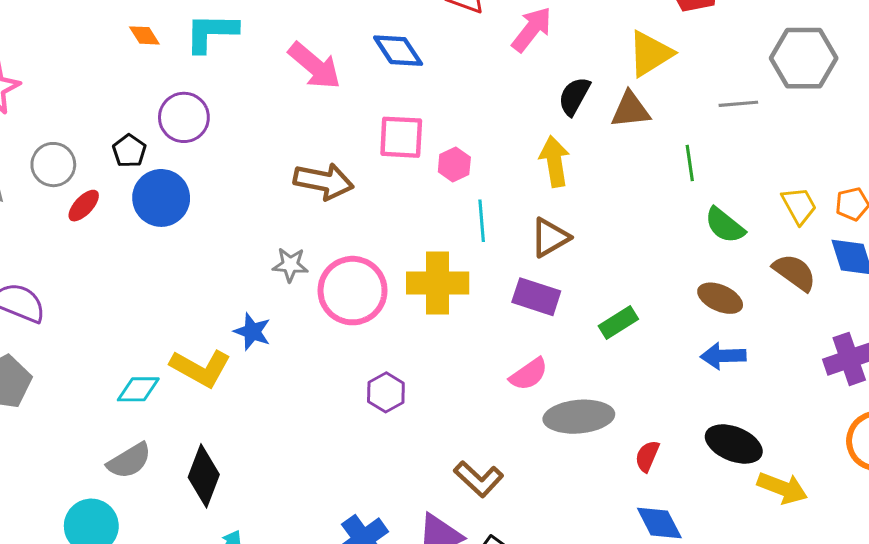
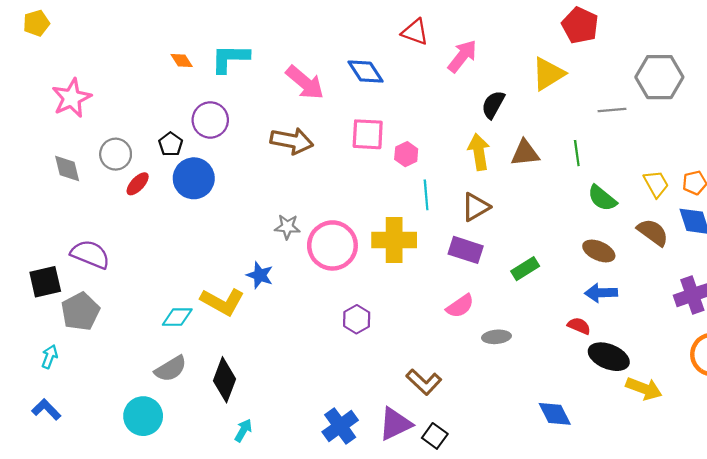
brown triangle: (630, 110) -> (525, 153), moved
brown arrow: (324, 181) -> (292, 141), moved
gray ellipse: (579, 417) -> (496, 337), size x0.6
red semicircle: (647, 456) -> (579, 326), moved, turned 90

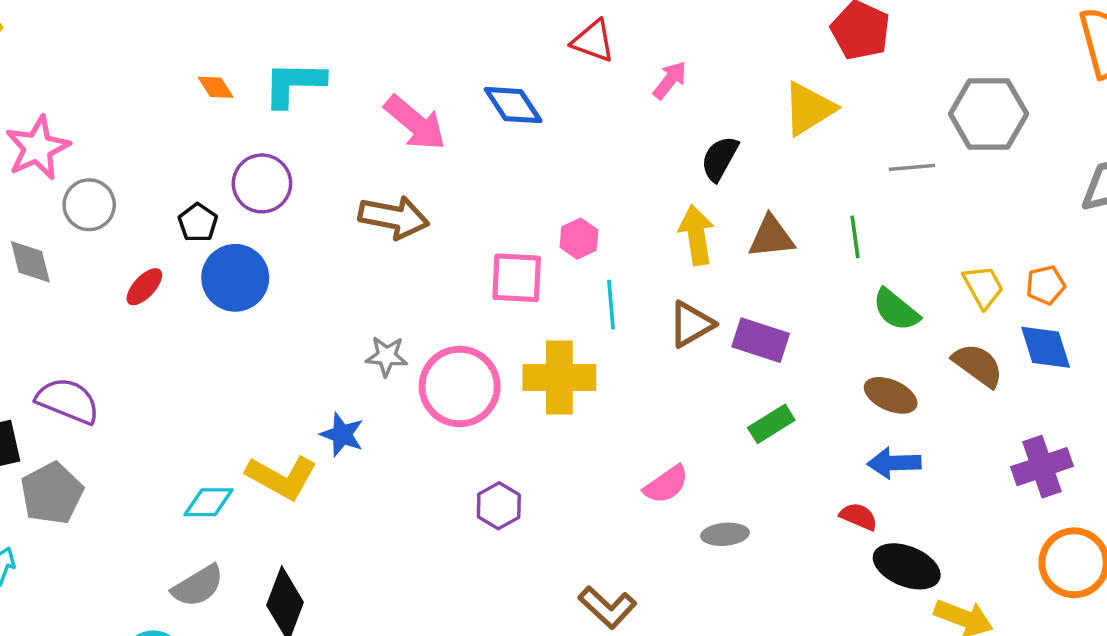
pink arrow: (462, 56) -> (670, 80), size x0.7
pink square: (368, 134) -> (517, 278), moved
gray circle: (116, 154) -> (89, 205), moved
purple rectangle: (466, 250) -> (761, 340), moved

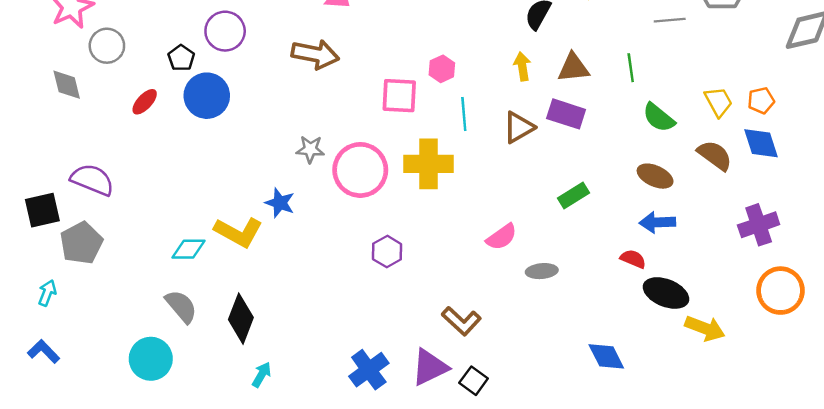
yellow arrow: (696, 235) -> (522, 66), size x0.7
purple rectangle: (761, 340) -> (566, 114), moved
gray semicircle: (198, 586) -> (181, 306), turned -99

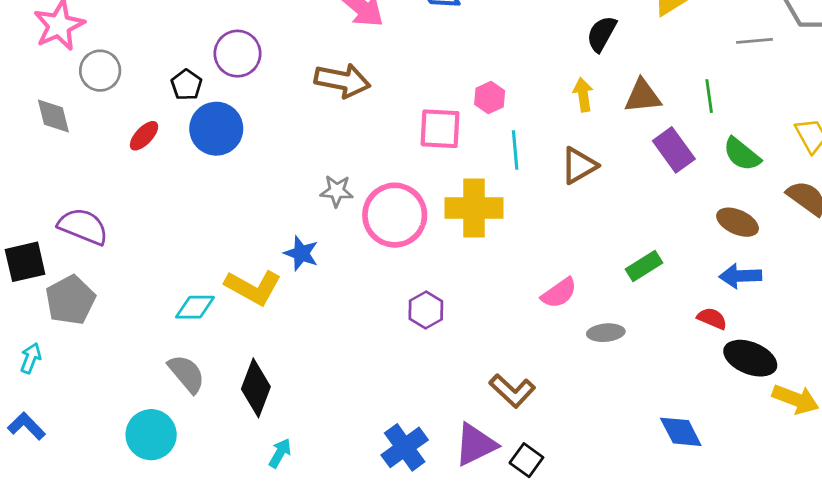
purple rectangle: (566, 114) -> (674, 150), moved, turned 36
green rectangle: (573, 196) -> (644, 266), moved

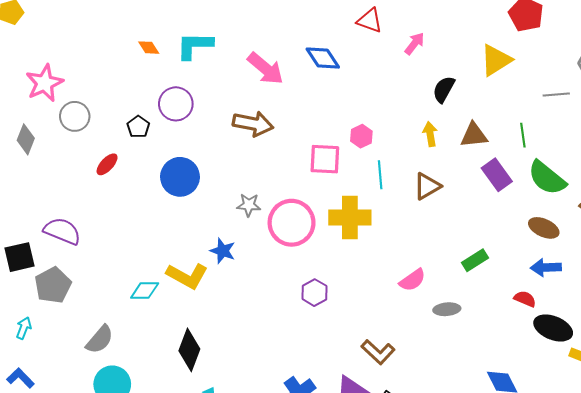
gray diamond: (53, 116) -> (26, 139), moved, turned 36
blue circle: (216, 129) -> (180, 177), moved
green semicircle: (742, 154) -> (547, 178), size x1.4
gray semicircle: (186, 374) -> (100, 339), moved, turned 80

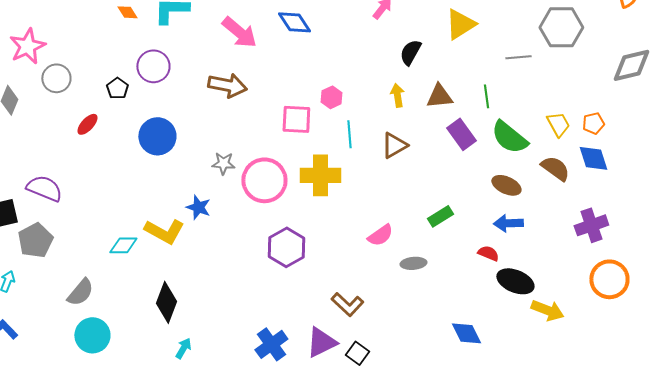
purple hexagon: (314, 293) -> (286, 247), size x1.5

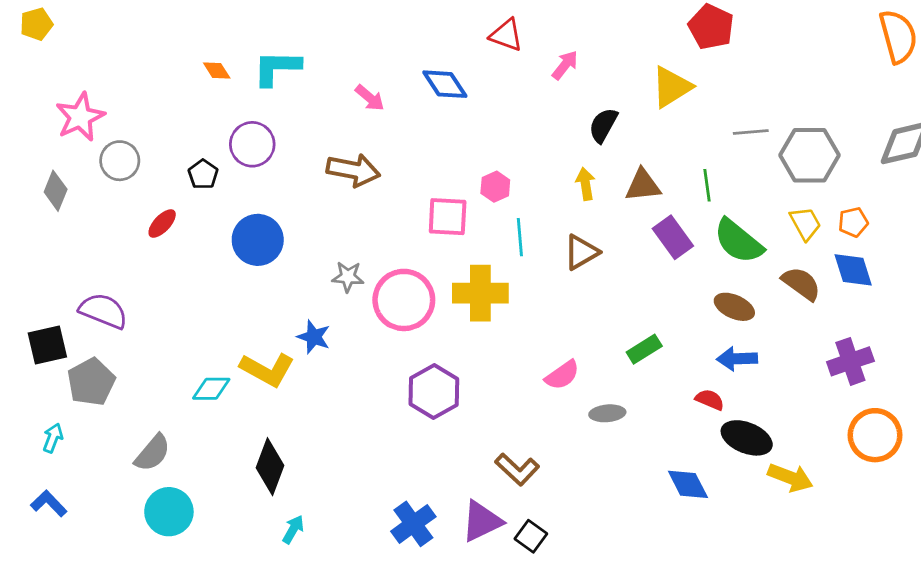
gray hexagon: (561, 27) -> (809, 155), moved
pink arrow: (239, 32) -> (370, 98), size x0.6
blue diamond: (466, 333) -> (688, 484), moved

